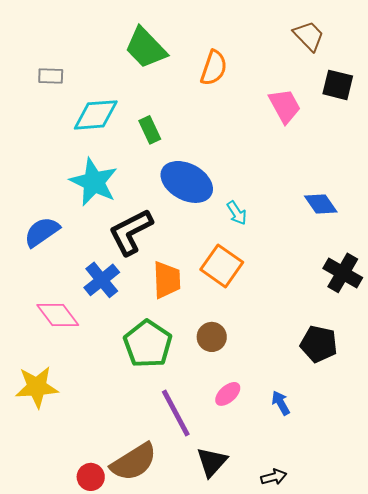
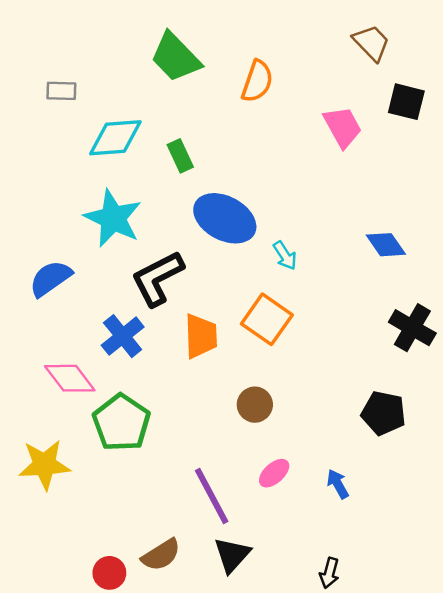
green pentagon: (148, 344) -> (121, 423), moved
brown semicircle: (134, 462) -> (161, 555), size x0.7
black triangle: (212, 462) -> (232, 555), moved
black arrow: (274, 477) -> (329, 573), turned 120

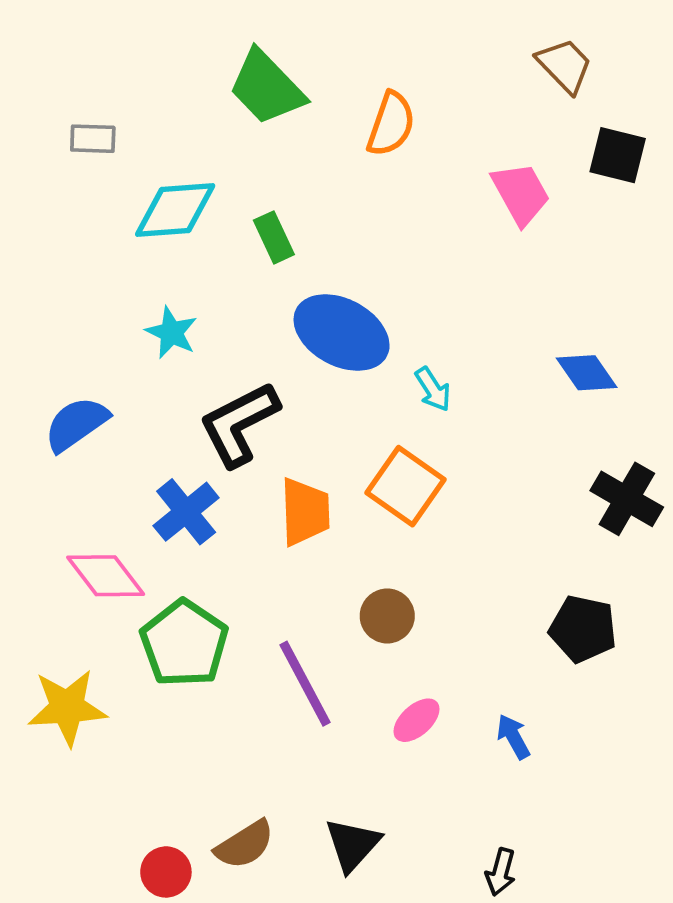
cyan star: (113, 218) -> (171, 333), size x0.6
purple line: (212, 496) -> (305, 684), moved

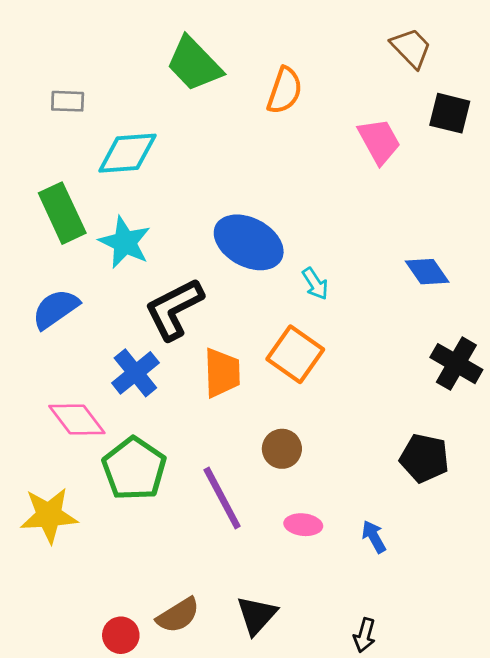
green rectangle: (274, 237) -> (62, 213), moved, size x1.6
cyan star: (171, 333) -> (125, 242), size x1.4
pink ellipse: (416, 720) -> (303, 525), turned 48

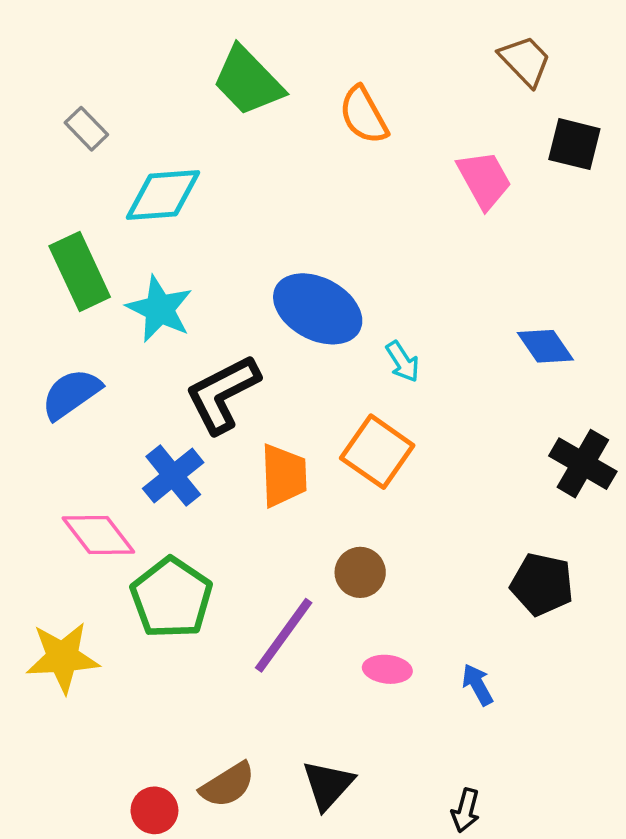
orange semicircle: (285, 91) -> (364, 115), turned 132
gray rectangle: (68, 101) -> (86, 129), turned 44
purple line: (222, 498) -> (284, 635), turned 64

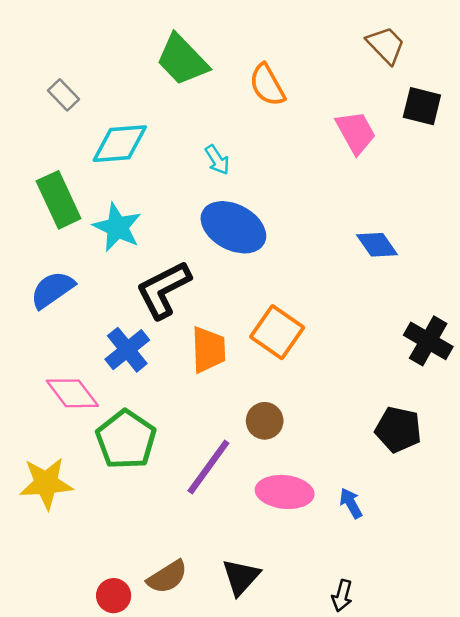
blue diamond: (545, 346) -> (377, 245), moved
cyan arrow: (403, 362) -> (217, 160), moved
pink ellipse: (387, 669) -> (285, 492), size x1.6

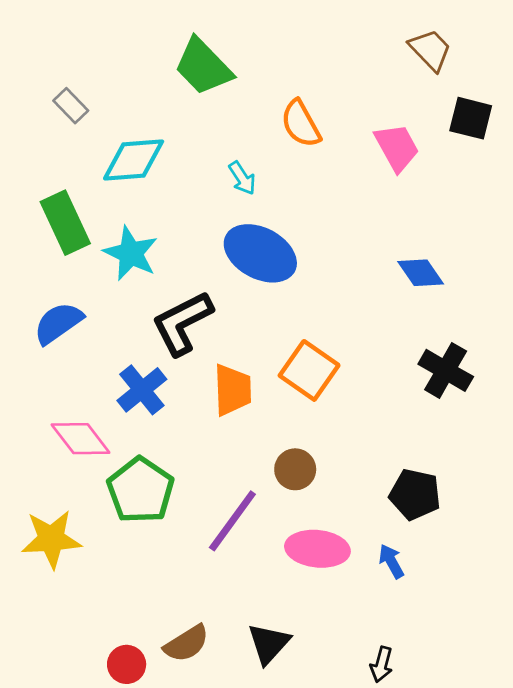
orange semicircle: (267, 85) -> (301, 124), moved
black cross: (428, 341) -> (446, 370), moved
black pentagon: (398, 430) -> (415, 494), moved

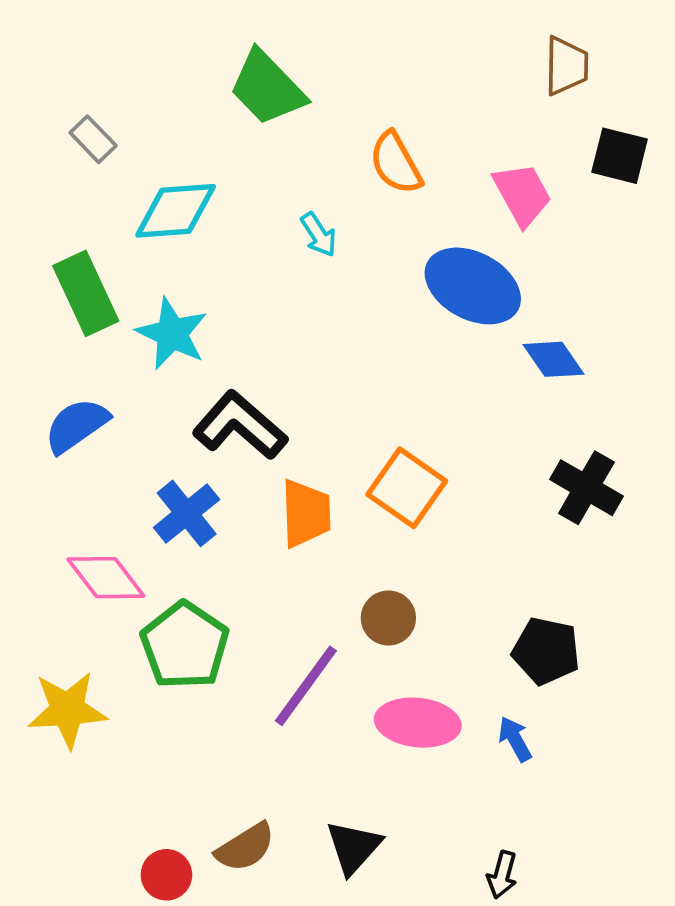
brown trapezoid: (430, 50) -> (566, 66), turned 45
blue ellipse: (260, 253) -> (473, 286), moved
black L-shape: (182, 323) -> (240, 425), turned 68

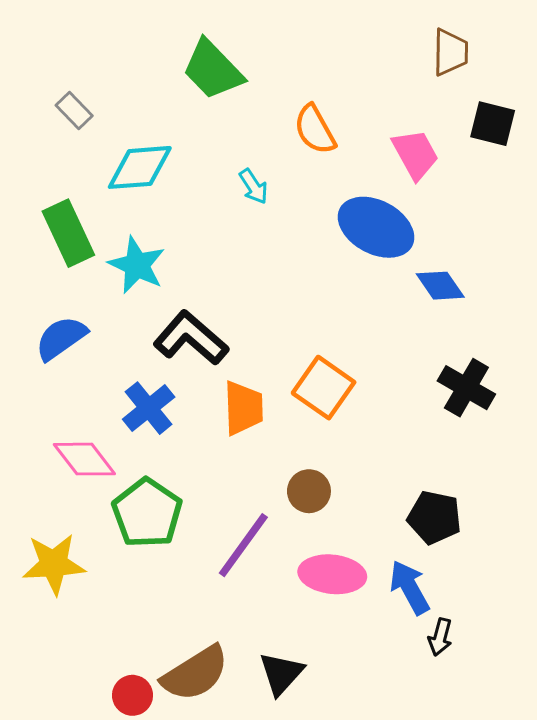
blue arrow: (515, 739) -> (410, 587), size x1.5
brown semicircle: (245, 847) -> (195, 673), size x1.4
black arrow: (502, 875) -> (440, 637), moved

